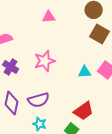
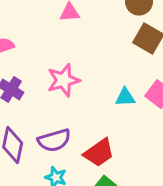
red trapezoid: (84, 111) -> (99, 153), moved

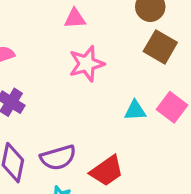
pink star: (63, 80) -> (87, 64), moved

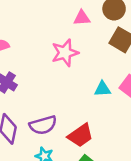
pink triangle: (75, 18) -> (82, 18), moved

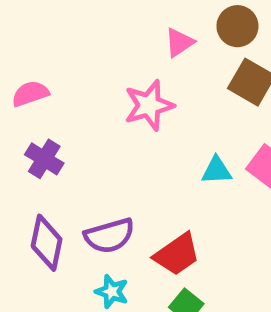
pink triangle: (82, 18) -> (179, 42), turned -30

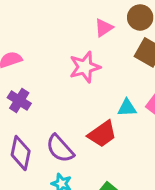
purple semicircle: (109, 236) -> (60, 149), turned 64
red trapezoid: (177, 254) -> (102, 134), moved

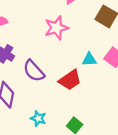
purple semicircle: (60, 149) -> (34, 71), moved

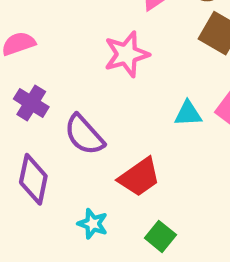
red trapezoid: (70, 80) -> (139, 177), moved

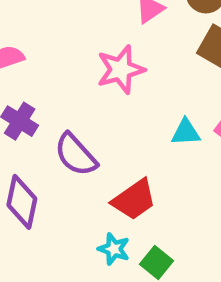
cyan star: (93, 224) -> (114, 249), moved

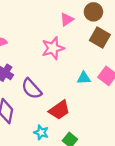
cyan star: (114, 249) -> (41, 132), moved

